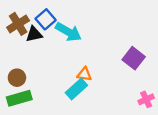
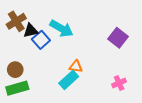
blue square: (46, 19) -> (41, 40), moved
purple square: (134, 58) -> (118, 38), moved
pink cross: (146, 99) -> (119, 83), moved

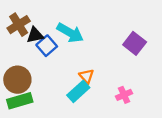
orange triangle: (76, 67) -> (87, 76), turned 40
brown circle: (15, 70) -> (17, 80), size x1.5
pink cross: (119, 83) -> (124, 95), moved

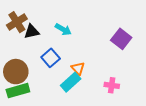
cyan arrow: (70, 33) -> (63, 29), size x0.7
blue square: (47, 46) -> (51, 58), moved
pink cross: (124, 95) -> (112, 85), turned 32

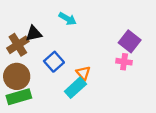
brown cross: (17, 22) -> (18, 45), moved
cyan arrow: (63, 29) -> (68, 19), moved
pink cross: (112, 85) -> (124, 62), moved

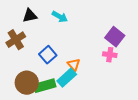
black triangle: (34, 33) -> (30, 16), moved
brown circle: (17, 76) -> (27, 83), moved
green rectangle: (19, 97) -> (45, 86), moved

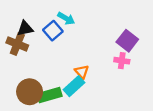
black triangle: (30, 16) -> (25, 28), moved
brown cross: (16, 40) -> (17, 44), turned -36
blue square: (48, 55) -> (53, 31), moved

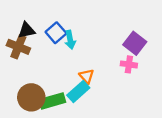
cyan arrow: (66, 18) -> (70, 40), moved, turned 49

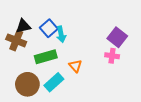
cyan rectangle: (78, 91) -> (54, 82), moved
green rectangle: (52, 101) -> (46, 57), moved

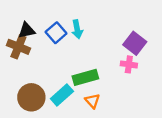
cyan arrow: (61, 34) -> (77, 29), moved
green rectangle: (46, 57) -> (85, 77), moved
orange triangle: (75, 66) -> (92, 101), moved

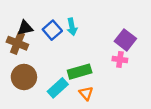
brown circle: (31, 97) -> (24, 77), moved

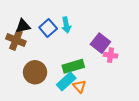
purple square: (125, 40) -> (100, 43), moved
brown circle: (24, 77) -> (35, 72), moved
cyan rectangle: (58, 88) -> (66, 81), moved

